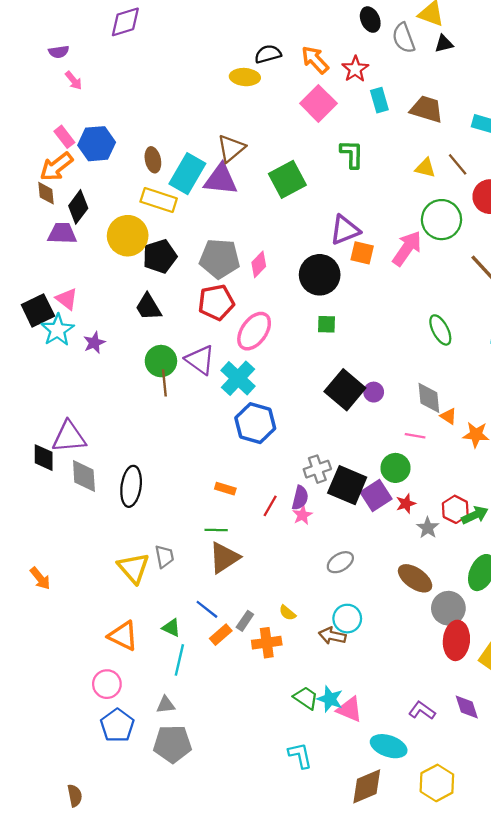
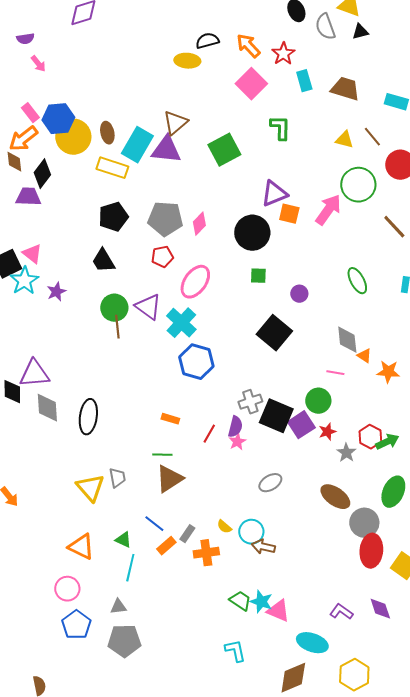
yellow circle: (128, 236) -> (73, 137), moved
red pentagon: (216, 302) -> (162, 257), size x0.7
purple circle: (374, 392) -> (299, 294), moved
cyan circle: (347, 619) -> (251, 532), moved

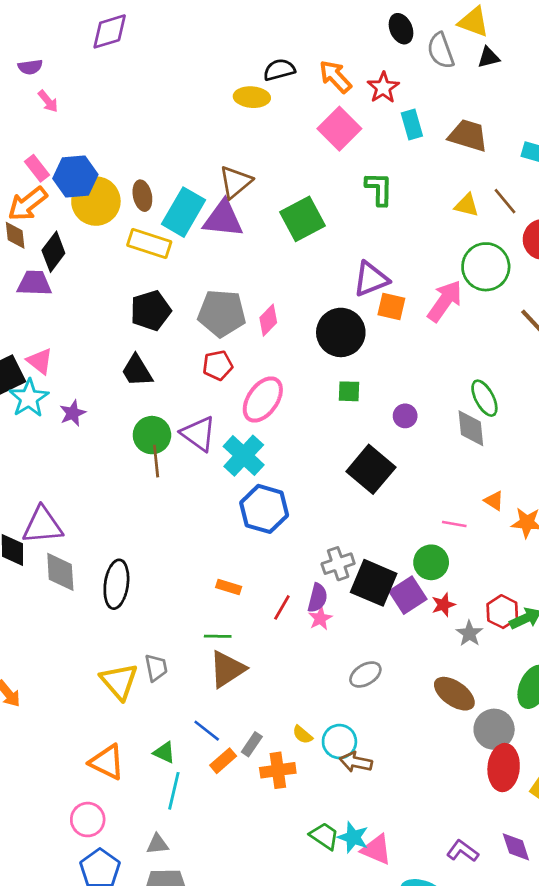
gray diamond: (347, 340) -> (471, 428), moved

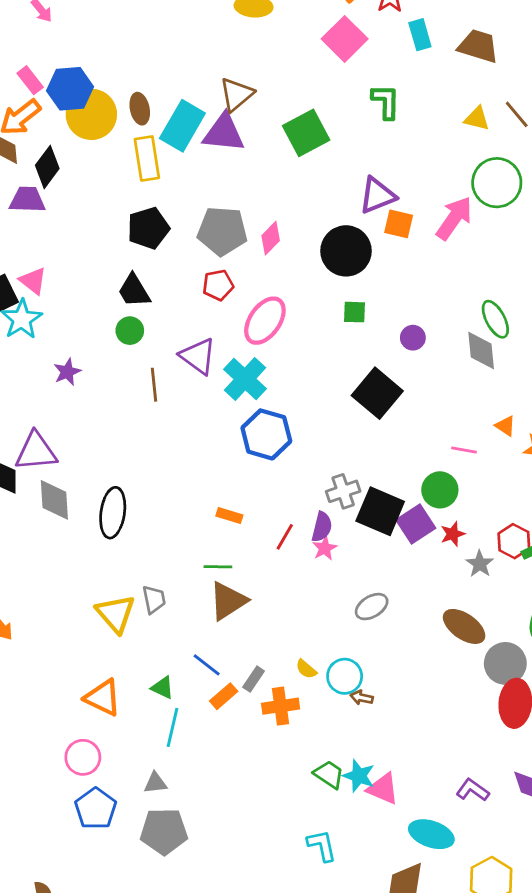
yellow rectangle: (149, 244) -> (147, 158), turned 63
purple star: (73, 413) -> (67, 372), moved
green circle: (152, 435) -> (130, 331), moved, size x0.7
brown arrow: (356, 762) -> (362, 698), size x0.7

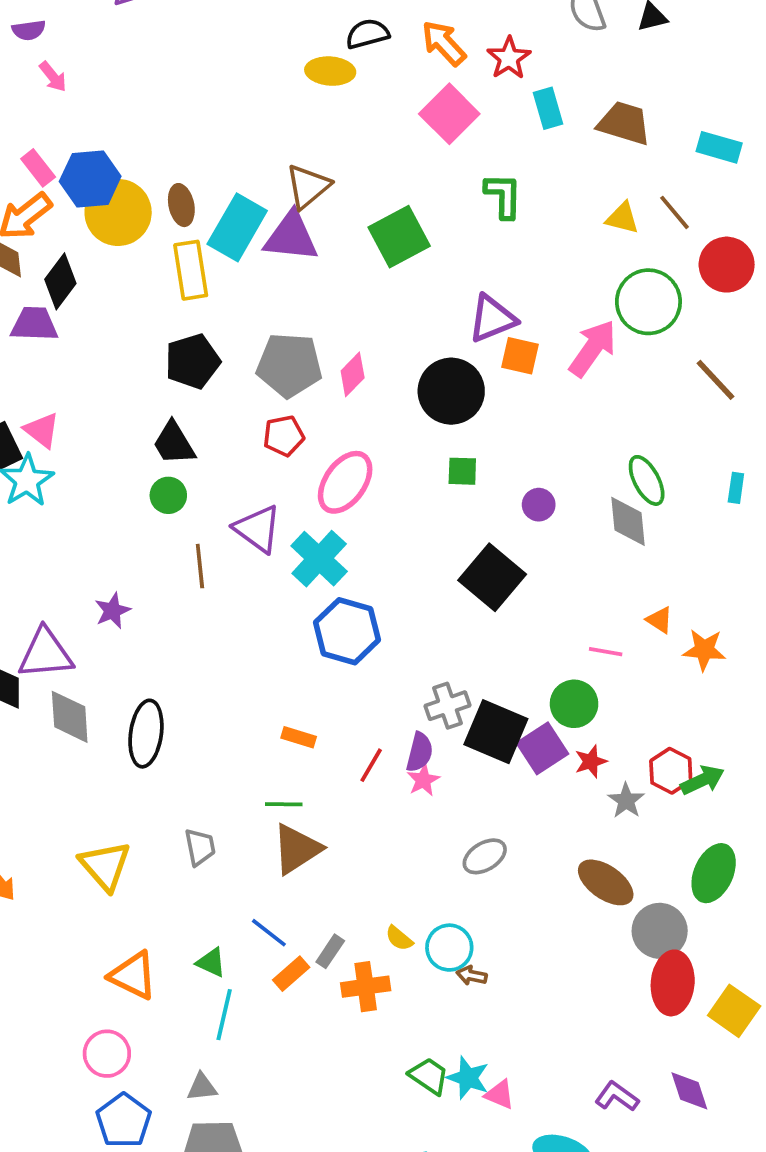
purple star: (67, 372) -> (112, 611), moved
yellow triangle: (116, 614) -> (105, 866), moved
pink triangle: (383, 789) -> (500, 1095), size x0.7

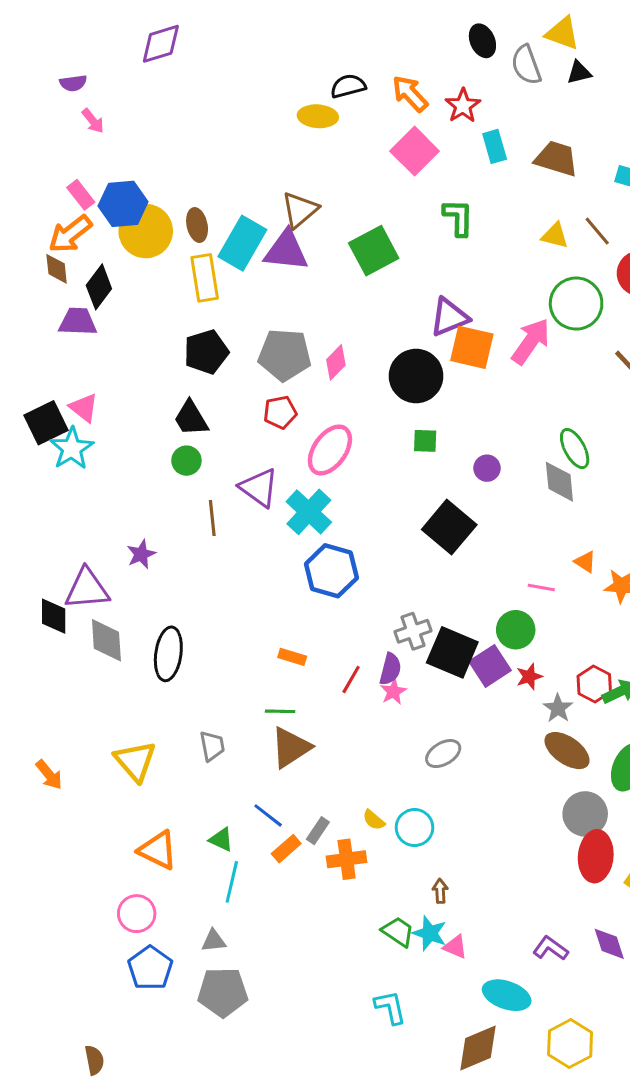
orange square: (520, 356) -> (472, 347), size x1.4
brown ellipse: (606, 882) -> (567, 751), moved
brown arrow: (472, 975) -> (440, 891), moved, turned 75

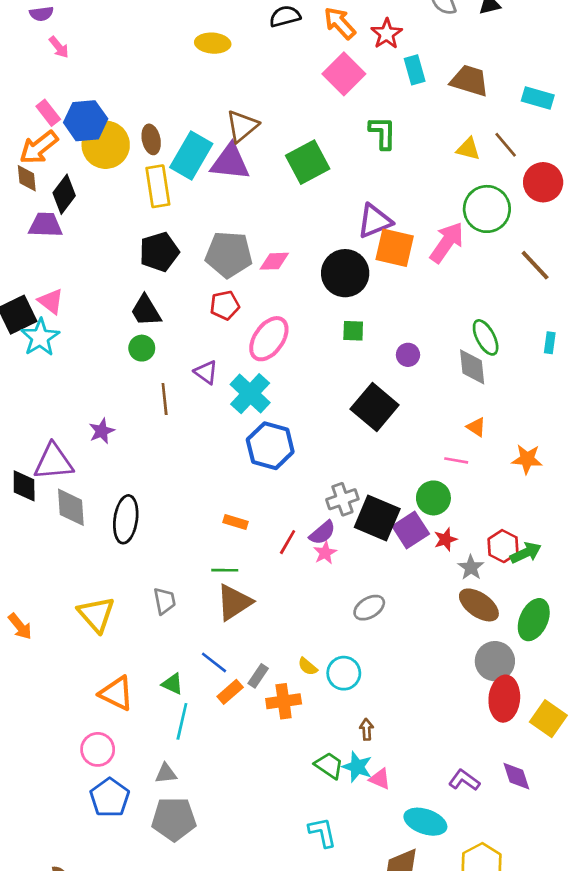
yellow ellipse: (318, 116) -> (213, 43), moved
pink diamond: (336, 362) -> (274, 261), turned 44
purple triangle: (259, 488) -> (206, 372), size x0.7
orange triangle: (585, 562) -> (476, 427), moved
purple semicircle: (390, 669) -> (322, 533), turned 36

